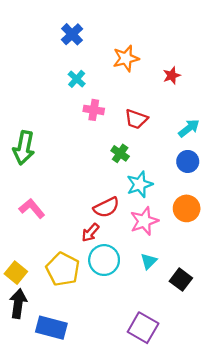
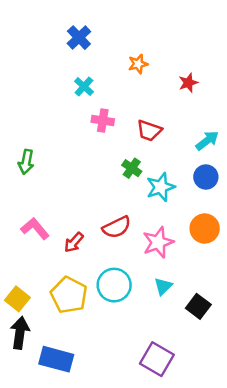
orange star: (126, 58) -> (138, 64), size x0.7
green arrow: (24, 148) -> (26, 162), size x0.7
cyan star: (140, 184) -> (161, 187), moved
red arrow: (90, 233) -> (74, 242), moved

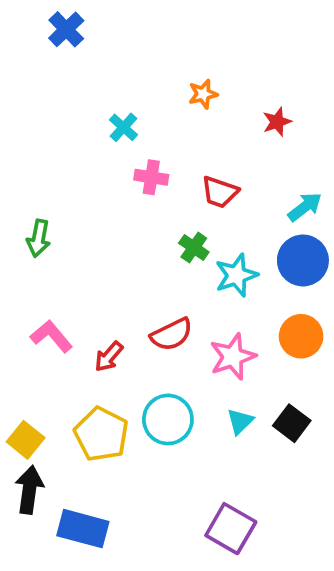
blue cross: (79, 38) -> (66, 29), moved
blue circle: (206, 177) -> (303, 260), size x1.4
black square: (198, 306) -> (292, 423), moved

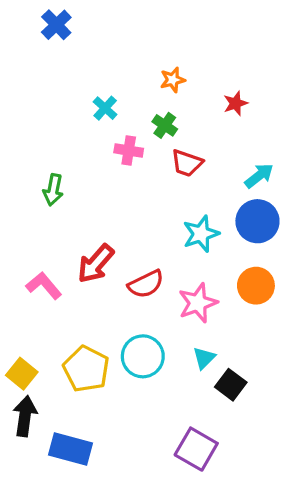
green arrow: (39, 238) -> (53, 190), moved
green cross: (194, 248) -> (165, 125), moved
red arrow: (109, 357) -> (96, 264), moved, size x1.5
black square: (292, 423) -> (231, 385), moved

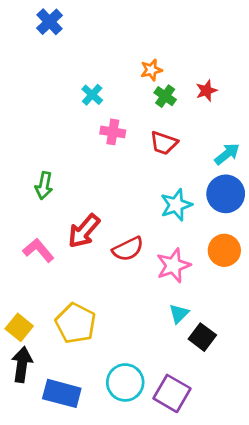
green cross: (165, 125) -> (165, 96), moved
green arrow: (53, 190) -> (44, 186), moved
cyan circle: (143, 356) -> (125, 382), moved

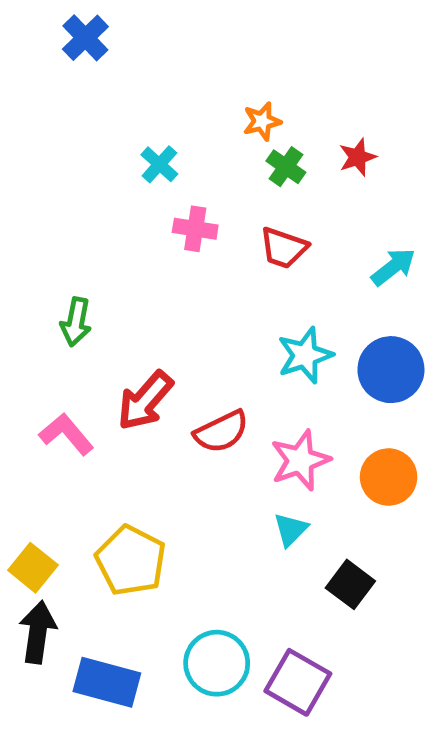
blue circle: (226, 194) -> (391, 370), moved
orange circle: (224, 250) -> (389, 477), moved
cyan triangle: (179, 314) -> (291, 530), moved

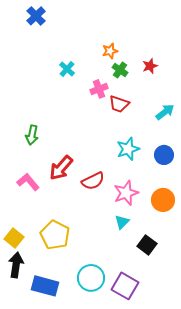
pink cross: (195, 229) -> (99, 89), moved, turned -30
blue circle: (391, 370) -> (164, 155), size x0.7

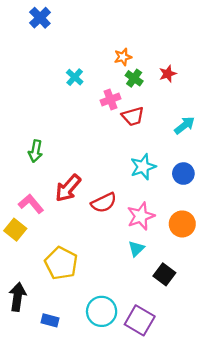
red trapezoid: (119, 104) -> (133, 116), turned -35
yellow square: (14, 238) -> (15, 230), moved
blue rectangle: (45, 286) -> (50, 320), size x0.6

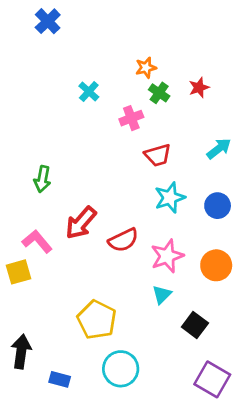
red trapezoid: (133, 116) -> (158, 155), moved
yellow square: (15, 230) -> (18, 272), turned 35
yellow pentagon: (61, 263) -> (97, 320), moved
purple square: (140, 320) -> (212, 379), moved

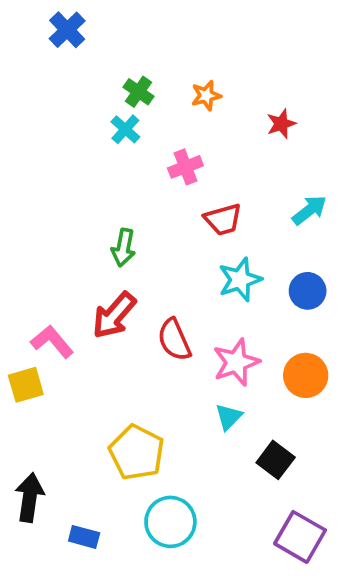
green cross: (159, 93) -> (139, 92), moved
green arrow: (42, 179) -> (123, 248), moved
red semicircle: (123, 240) -> (174, 340), turned 92

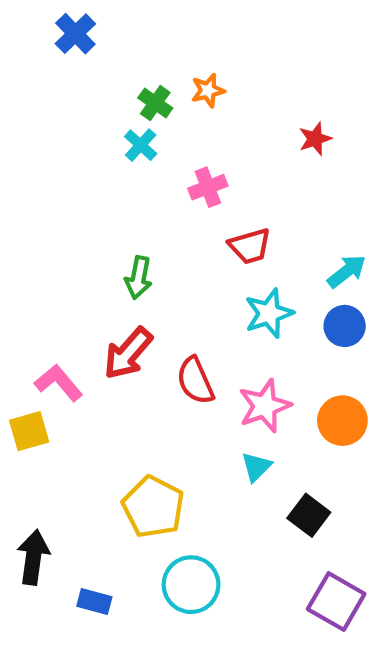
orange star: (206, 96) -> (208, 90), moved
cyan arrow: (309, 210) -> (347, 271), moved

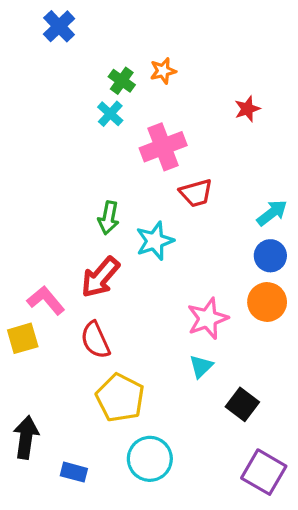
pink cross: (208, 187) -> (163, 147), size x1.5
cyan star: (269, 313) -> (155, 241), moved
red semicircle: (195, 381) -> (95, 340), moved
orange circle: (342, 421) -> (267, 302), moved

